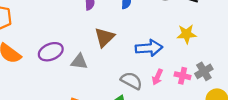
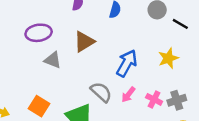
yellow star: (187, 34) -> (168, 58), turned -30
blue arrow: (149, 48) -> (127, 63), turned -70
purple ellipse: (51, 52) -> (39, 33), moved

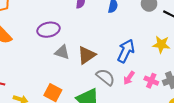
brown triangle: (84, 42) -> (87, 55), moved
yellow star: (168, 58) -> (161, 44), turned 30

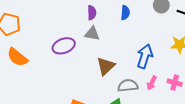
gray triangle: (62, 52) -> (92, 34), moved
gray semicircle: (105, 77) -> (128, 86), turned -36

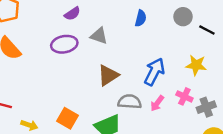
purple semicircle: (92, 13) -> (72, 14), moved, turned 48
pink cross: (175, 83) -> (184, 96), moved

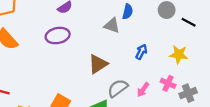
gray triangle: (99, 36) -> (112, 26), moved
blue arrow: (154, 72) -> (141, 52), moved, size x0.6
gray semicircle: (130, 102) -> (118, 88), turned -40

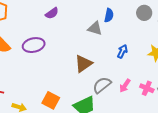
purple ellipse: (58, 36) -> (34, 45), moved
pink cross: (168, 83) -> (147, 88), moved

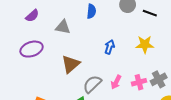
gray triangle: (95, 28) -> (63, 27), moved
purple ellipse: (34, 45) -> (32, 49), moved
pink cross: (147, 88) -> (139, 82), turned -32

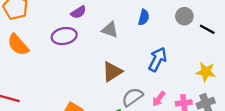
yellow star: (145, 45) -> (206, 72), moved
blue arrow: (109, 47) -> (157, 59), size x1.5
purple ellipse: (32, 49) -> (64, 36), moved

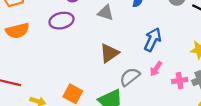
orange semicircle: (18, 45) -> (17, 31), turned -60
pink arrow: (159, 99) -> (156, 69), moved

